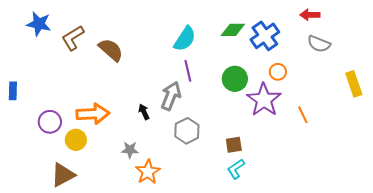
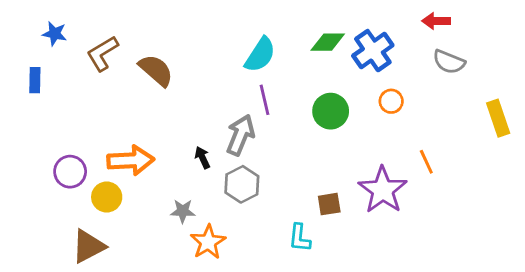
blue star: (39, 24) -> (55, 34), size x0.7
blue rectangle: (13, 91) -> (35, 80), moved
purple star: (264, 100) -> (383, 190), moved
gray hexagon: (187, 131) -> (242, 184), moved
cyan L-shape: (236, 169) -> (300, 238), moved, turned -50

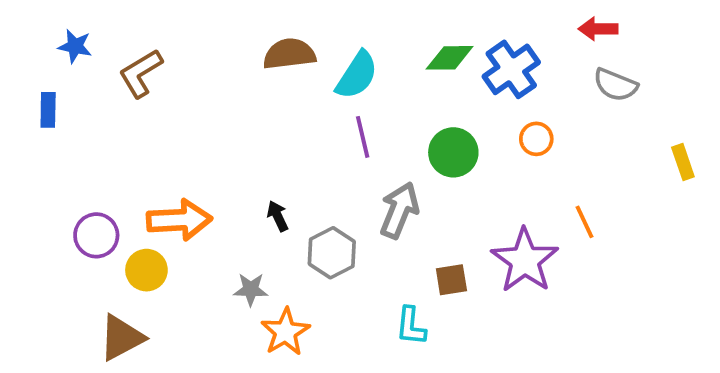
brown semicircle: (156, 70) -> (289, 54), moved, turned -48
yellow rectangle: (498, 118) -> (683, 162), size x0.7
gray arrow: (240, 135) -> (399, 210), moved

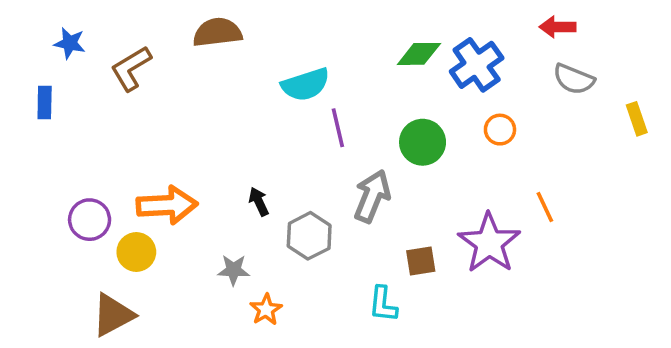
brown semicircle: (289, 54) -> (217, 32), moved
cyan semicircle: (357, 75) -> (306, 85), moved, turned 39
yellow rectangle: (683, 162) -> (637, 119), moved
orange star: (285, 332) -> (266, 310), size x0.7

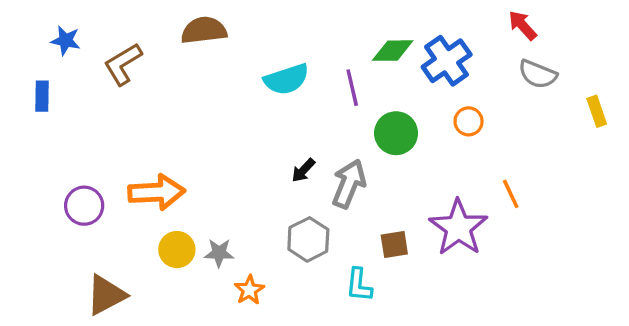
red arrow: (558, 27) -> (522, 25), turned 48
purple line: (338, 128) -> (352, 88), moved
black arrow: (259, 202) -> (303, 170), moved, turned -112
gray hexagon: (309, 236) -> (308, 239), moved
yellow circle: (136, 252) -> (177, 250), moved

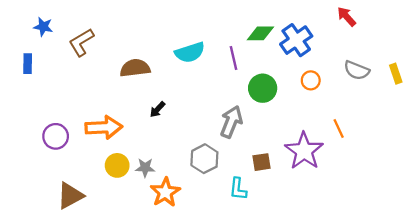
brown semicircle: (204, 30) -> (135, 68), moved
gray semicircle: (538, 74) -> (357, 70), moved
black arrow: (303, 170) -> (157, 109), moved
orange star: (249, 290) -> (165, 192), size x1.5

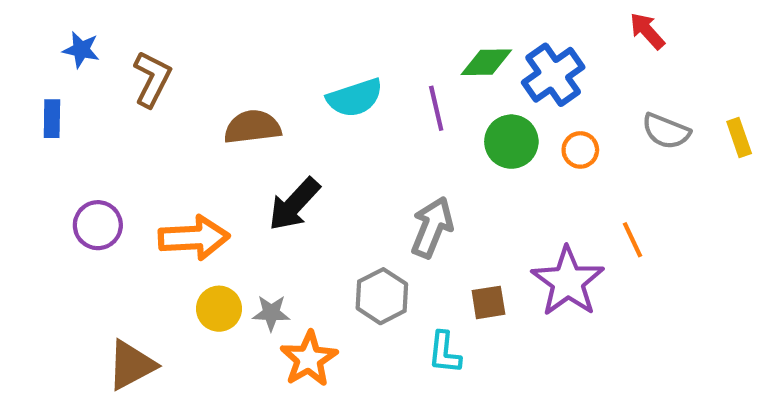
brown L-shape: (81, 42) -> (152, 79), turned 148
green circle: (263, 88) -> (511, 142), moved
black arrow: (157, 109) -> (294, 204), size x1.8
purple circle: (56, 136) -> (98, 225), moved

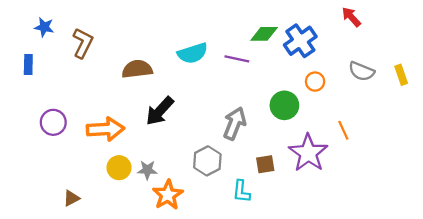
purple line: (436, 108) -> (237, 59), turned -65
green circle: (511, 142) -> (284, 105), moved
brown triangle: (131, 365) -> (71, 198), size x0.6

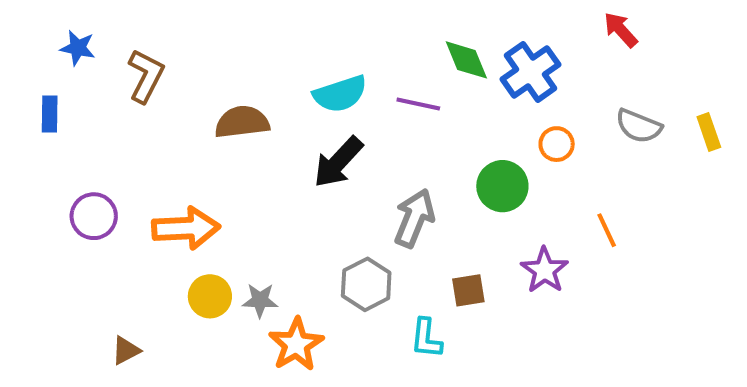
green diamond: (264, 34) -> (466, 60), turned 68
black arrow: (160, 111) -> (338, 162), moved
purple star: (308, 153) -> (545, 270), size x0.7

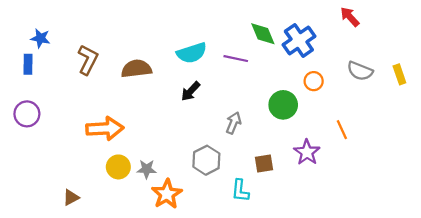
blue star: (78, 48) -> (40, 38), moved
brown L-shape: (146, 76) -> (88, 60), moved
black arrow: (338, 162) -> (191, 91), size x0.7
purple circle: (94, 216) -> (27, 114), moved
gray arrow: (414, 218) -> (233, 123), size x0.7

